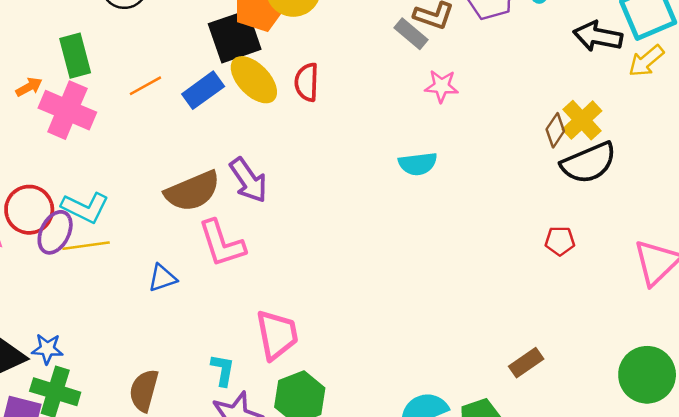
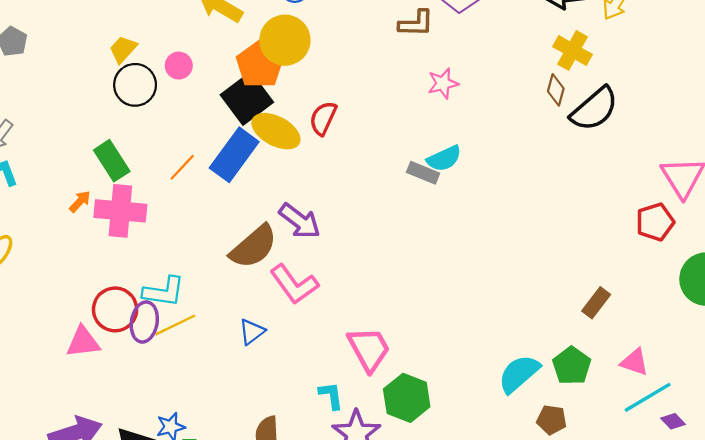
gray rectangle: (411, 34) -> (423, 173), moved
red semicircle: (307, 82) -> (323, 118), turned 40
blue rectangle: (203, 90) -> (234, 155), size x1.4
yellow cross: (582, 120) -> (572, 50), moved
red pentagon: (560, 241) -> (655, 222), moved, size x1.4

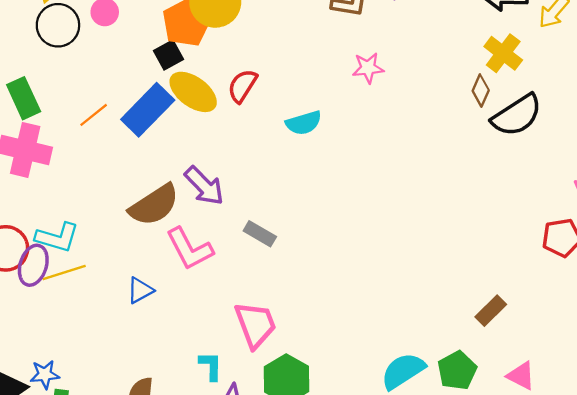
black square: (247, 98) -> (168, 55), size x0.6
cyan semicircle: (444, 158) -> (304, 123), moved
gray rectangle: (423, 173) -> (260, 234), moved

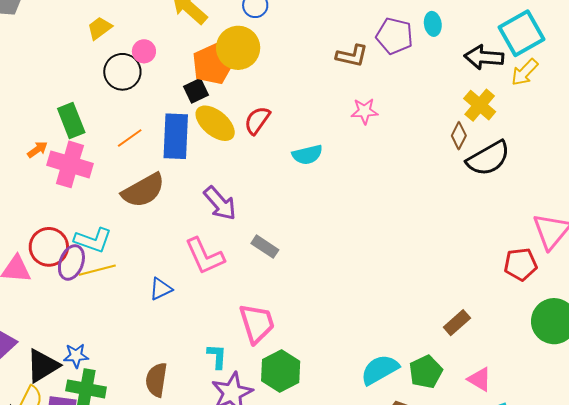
black circle: (58, 25) -> (122, 72), moved
blue rectangle: (148, 110) -> (176, 136), turned -45
brown semicircle: (154, 205) -> (143, 190), moved

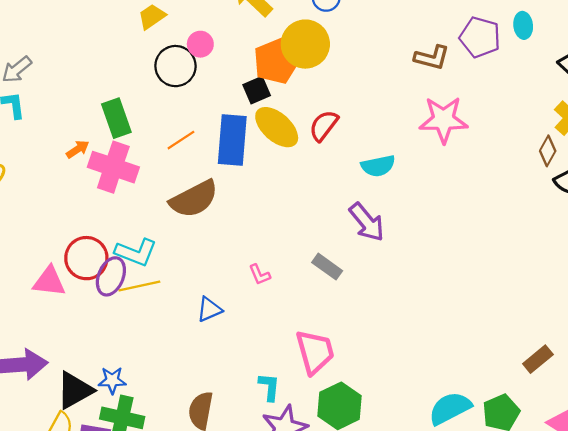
pink star: (364, 111) -> (444, 120), size x1.6
purple arrow: (220, 203) -> (367, 222), moved
pink L-shape: (205, 256) -> (260, 275), size x0.5

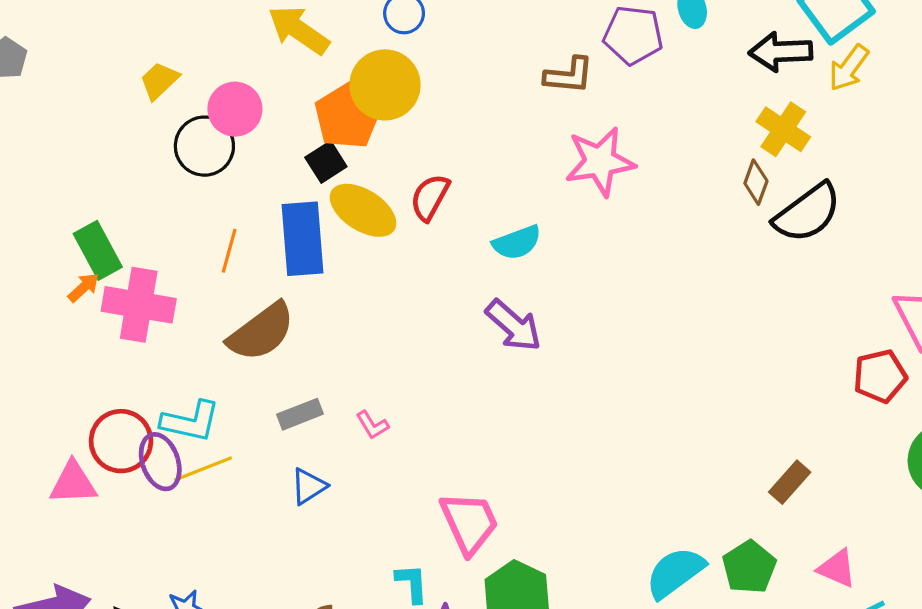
pink circle: (200, 44) -> (235, 109), size x1.4
green rectangle: (116, 118) -> (98, 250), moved
orange line: (181, 140) -> (229, 251), turned -32
gray rectangle: (327, 267) -> (300, 414), moved, turned -48
purple ellipse: (111, 276) -> (160, 462), turned -33

